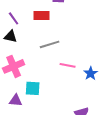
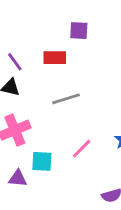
pink line: (68, 65) -> (82, 149), moved, turned -56

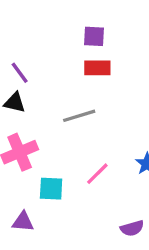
red rectangle: (55, 58) -> (97, 68), moved
purple triangle: (18, 178) -> (23, 222), moved

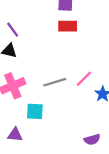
gray line: (79, 116) -> (55, 82), moved
pink line: (97, 174) -> (84, 79), moved

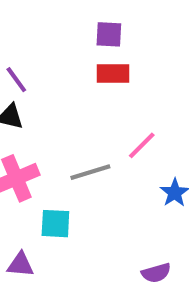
pink line: (84, 79) -> (142, 145), moved

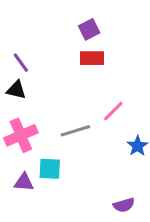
purple square: (109, 34) -> (89, 29), turned -30
purple triangle: (20, 265) -> (24, 182), moved

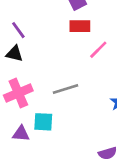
pink line: (113, 111) -> (98, 50), moved

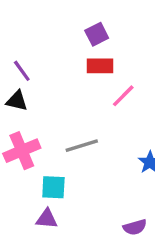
purple triangle: (21, 134) -> (47, 219), moved

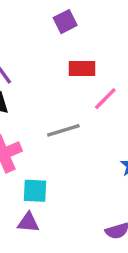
purple square: (97, 34) -> (65, 22), moved
gray line: (82, 146) -> (63, 130), moved

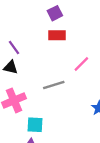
red rectangle: (82, 68) -> (57, 35), moved

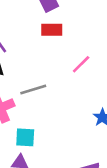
gray line: (54, 85) -> (33, 89), moved

